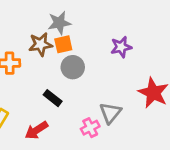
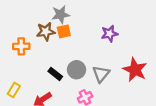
gray circle: (73, 67) -> (77, 70), moved
gray triangle: (110, 113) -> (101, 74), moved

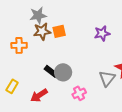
gray star: (61, 14) -> (38, 15), moved
gray circle: (77, 70) -> (63, 72), moved
gray triangle: (101, 74) -> (107, 78), moved

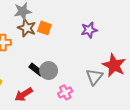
brown star: (42, 31) -> (27, 28), turned 30
orange square: (59, 31) -> (44, 28), turned 32

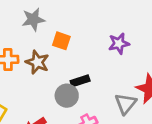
brown star: (27, 28) -> (37, 62), moved
black rectangle: (36, 70) -> (80, 81), moved, turned -56

